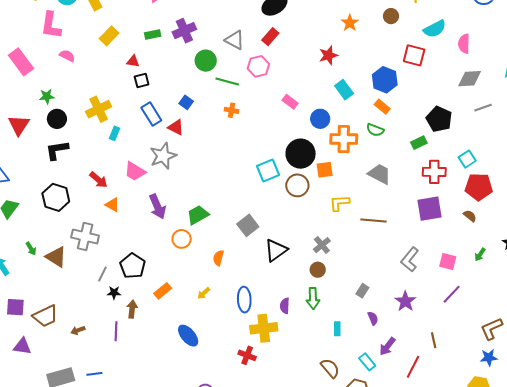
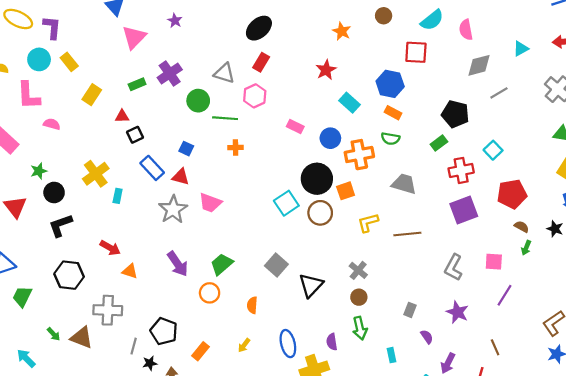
pink trapezoid: (135, 171) -> (210, 203), moved
red pentagon: (479, 187) -> (512, 194), moved
brown semicircle: (470, 216) -> (522, 227), moved

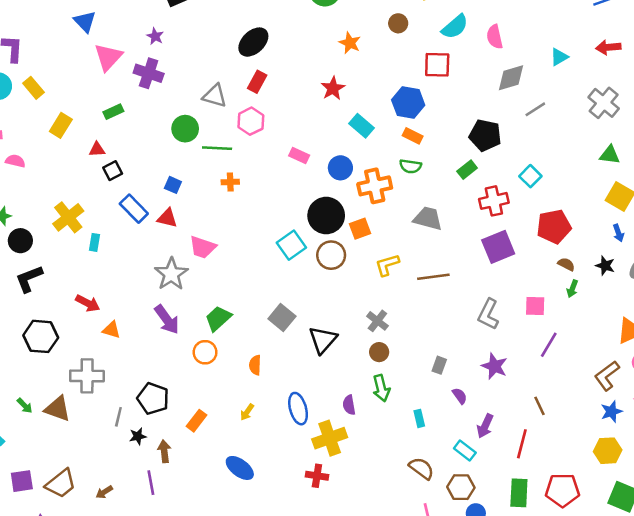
purple cross: (170, 74) -> (149, 73), moved, turned -35
gray star: (173, 209) -> (171, 274), moved

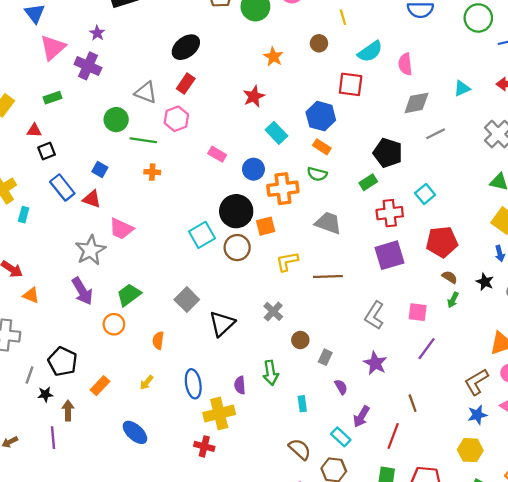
brown circle: (379, 352) -> (300, 340), moved

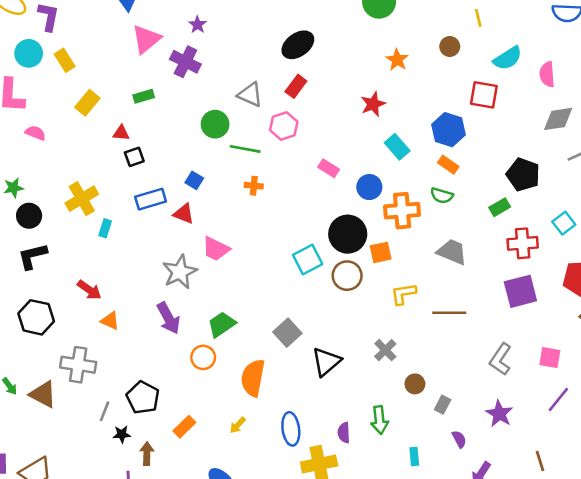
blue rectangle: (62, 188) -> (151, 199), turned -70
orange semicircle: (158, 340) -> (253, 378), size x1.8

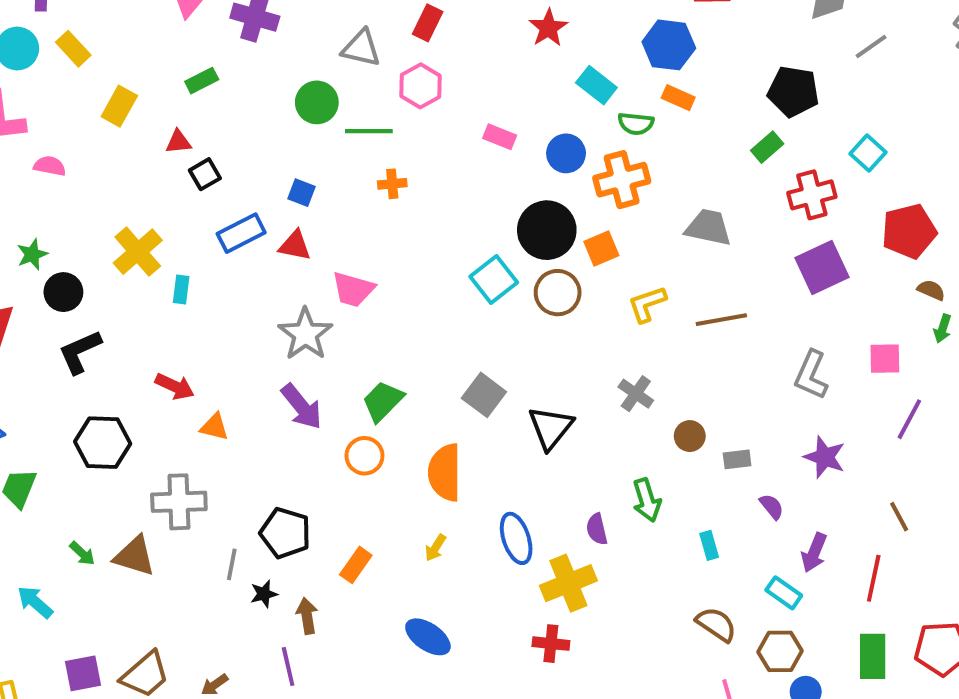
green semicircle: (442, 195) -> (636, 124), moved
gray rectangle: (443, 405) -> (737, 459), turned 66

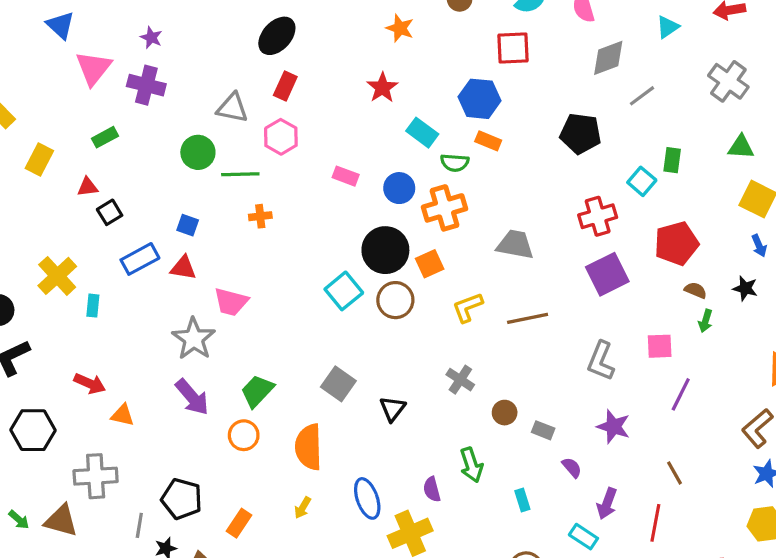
green rectangle: (767, 147) -> (672, 160), moved, turned -40
black triangle: (551, 428) -> (393, 409), size x0.7
gray rectangle: (737, 459) -> (543, 430), turned 30

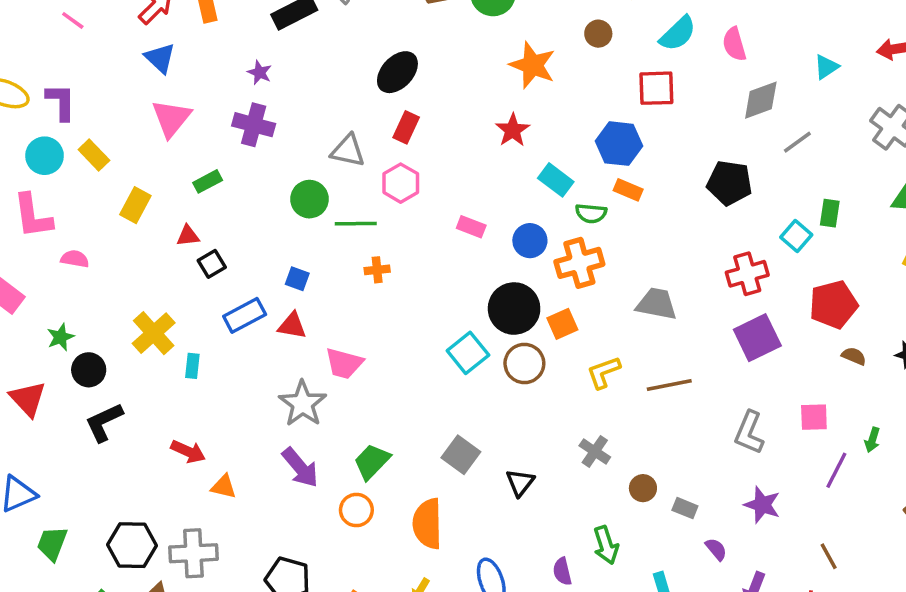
orange star: (400, 28) -> (533, 65), size x1.5
pink triangle: (93, 68) -> (171, 118), moved
green arrow: (706, 321) -> (872, 440), moved
black hexagon: (33, 430) -> (132, 545), moved

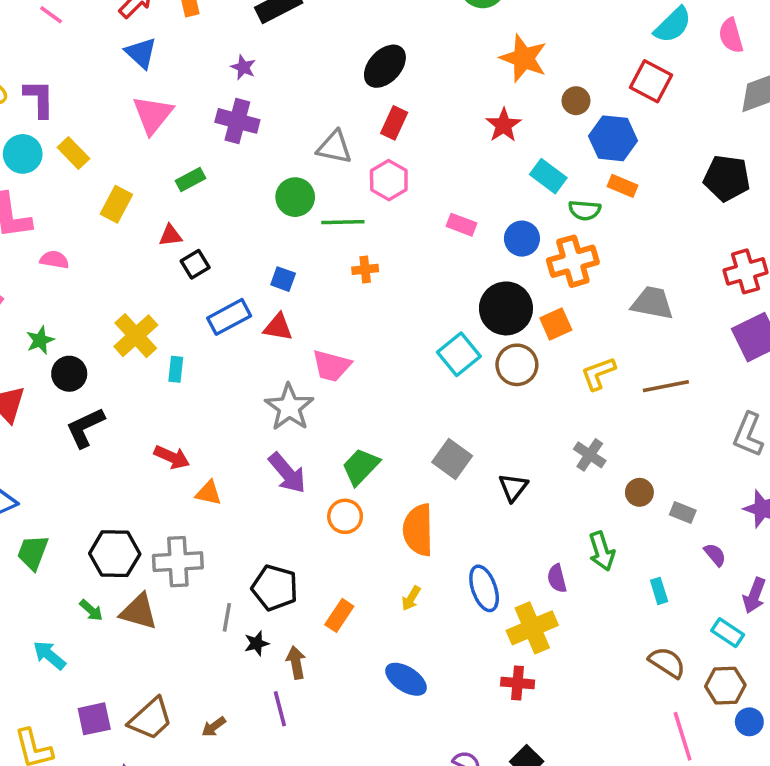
brown circle: (598, 34) -> (576, 101), moved
red square: (656, 88) -> (651, 81), turned 30

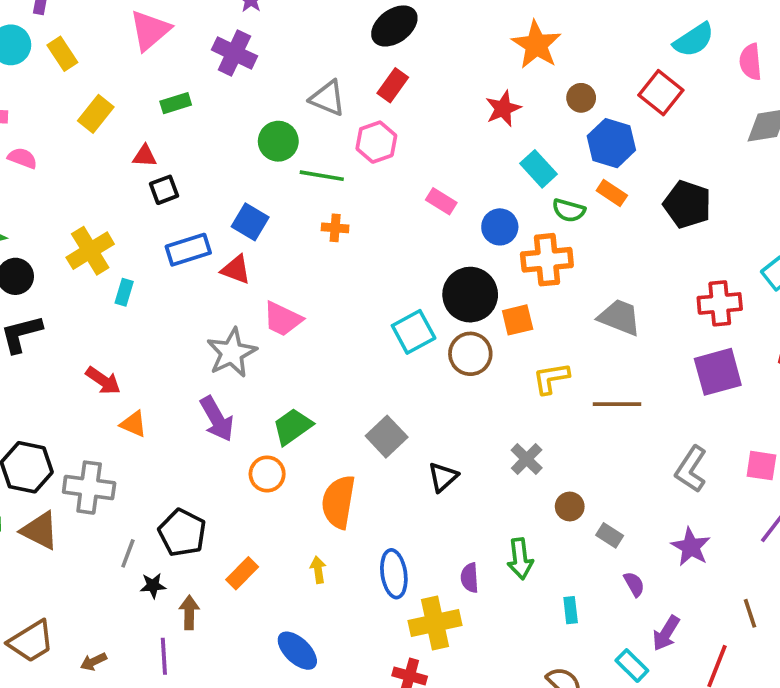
black pentagon: (727, 178) -> (687, 204), moved
blue square: (283, 279) -> (250, 222), size x1.4
yellow arrow: (411, 598) -> (318, 570), turned 130

